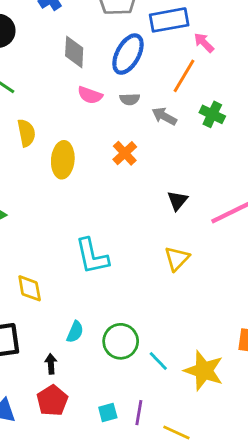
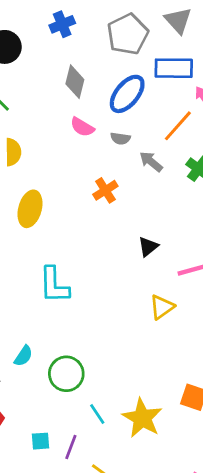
yellow ellipse: (63, 160) -> (30, 209), moved
yellow triangle: (177, 259) -> (162, 307), moved
cyan line: (158, 361) -> (97, 414), moved

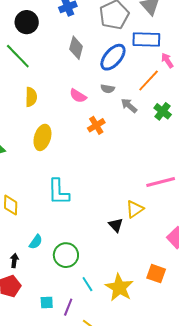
pink semicircle: (82, 127) -> (78, 96), moved
black triangle: (148, 247) -> (116, 225), moved, turned -35

